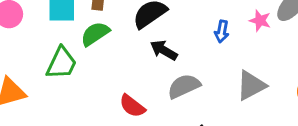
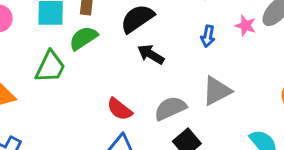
gray triangle: (251, 85) -> (217, 91), moved
gray semicircle: (184, 86) -> (170, 108), moved

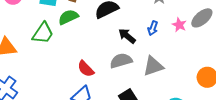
black arrow: (151, 54) -> (127, 36), moved
gray semicircle: (170, 108) -> (121, 61), moved

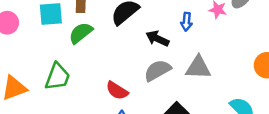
green trapezoid: (43, 33) -> (58, 77), moved
gray triangle: (153, 66) -> (198, 68), turned 35

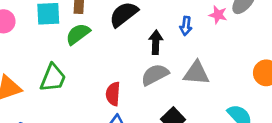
black arrow: (157, 39) -> (156, 42), turned 65
red semicircle: (117, 91) -> (113, 94), turned 60

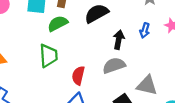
gray triangle: (196, 73) -> (147, 85), moved
green trapezoid: (53, 78) -> (48, 56), moved, turned -35

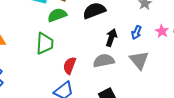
gray triangle: (147, 85) -> (139, 60), moved, turned 30

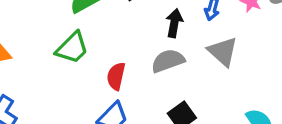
green trapezoid: (45, 43) -> (72, 48), turned 50

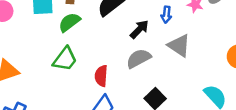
black arrow: (174, 23) -> (139, 29), turned 42

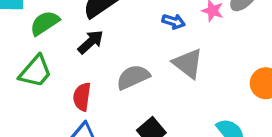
blue arrow: (166, 15) -> (174, 22), turned -84
black arrow: (139, 29) -> (91, 42), moved

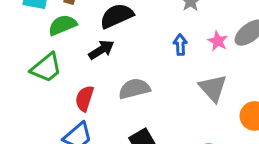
blue arrow: (174, 22) -> (180, 45), turned -120
gray triangle: (188, 63) -> (213, 88), moved

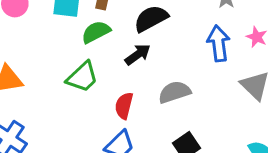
blue arrow: (180, 45) -> (219, 43), size x1.6

